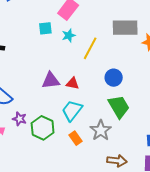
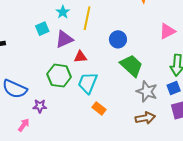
cyan square: (45, 28) -> (42, 29), moved
purple triangle: (51, 81) -> (64, 39), moved
green hexagon: (43, 128) -> (59, 76), moved
gray star: (101, 130) -> (147, 91), moved

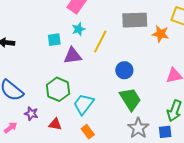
red triangle: (80, 57) -> (55, 124), moved

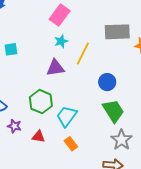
cyan square: (54, 40) -> (11, 49), moved

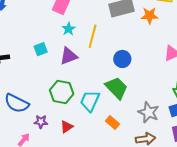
cyan square: (11, 49) -> (41, 49), moved
green trapezoid: (113, 111) -> (117, 88), moved
red triangle: (38, 136) -> (67, 127), turned -32
orange rectangle: (71, 144) -> (112, 123), moved

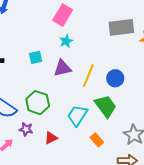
yellow line: (93, 36) -> (88, 76), moved
green hexagon: (62, 92) -> (38, 103), moved

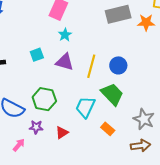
purple triangle: (62, 68) -> (65, 62), turned 36

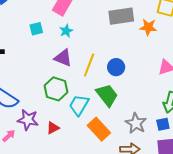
cyan square: (37, 55) -> (36, 29), moved
green hexagon: (44, 99) -> (56, 89), moved
purple star: (36, 127) -> (28, 120), size x1.5
orange rectangle: (108, 129) -> (99, 129), size x1.6

